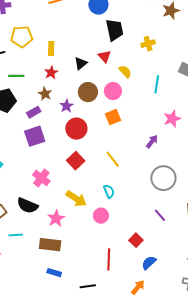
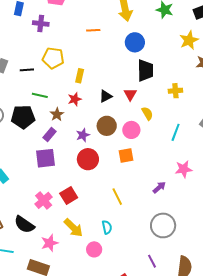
brown star: (45, 94) -> (57, 114), moved
purple rectangle: (34, 112) -> (49, 135), turned -32
red square: (76, 161) -> (69, 196), moved

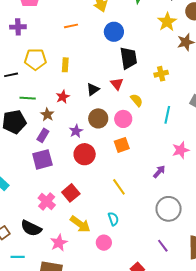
yellow rectangle: (80, 76) -> (65, 65), moved

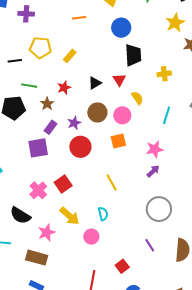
yellow rectangle: (65, 65) -> (70, 56), turned 32
purple rectangle: (43, 135) -> (50, 127), moved
pink star: (181, 150) -> (155, 149), moved

